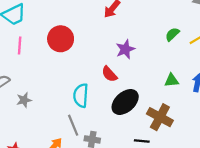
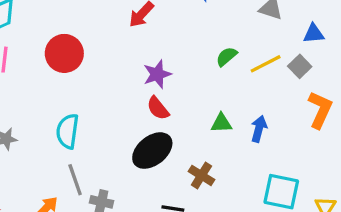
red semicircle: (109, 74) -> (158, 108), moved
cyan semicircle: (81, 95) -> (68, 131), moved
brown cross: (160, 117) -> (201, 175), size x0.7

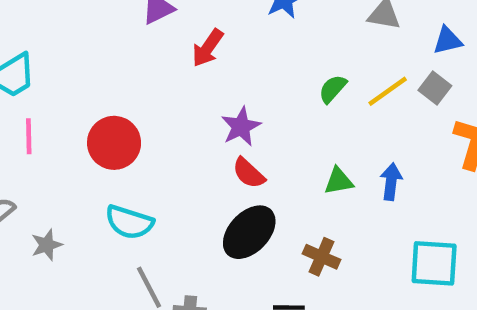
red circle: (64, 53) -> (114, 143), moved
cyan semicircle: (68, 131) -> (129, 222), turned -72

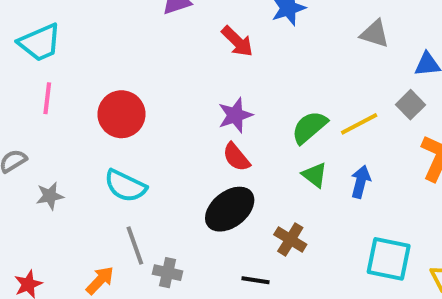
red arrow: (208, 48) -> (237, 41), moved, turned -88
green semicircle: (333, 89) -> (309, 127), moved, size x1.4
yellow line: (388, 91) -> (359, 124), moved
green triangle: (339, 181) -> (315, 175), turned 40

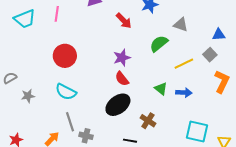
gray triangle: (375, 34) -> (181, 25), moved
pink line: (47, 98) -> (57, 14), moved
green semicircle: (309, 127) -> (159, 44), moved
blue arrow: (361, 182) -> (184, 93), turned 77

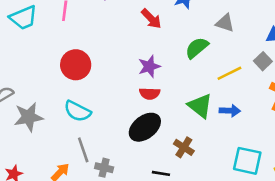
red semicircle: (122, 79) -> (150, 94), turned -49
green triangle: (161, 89) -> (200, 106), size x1.5
gray star: (28, 96) -> (29, 117), size x1.6

